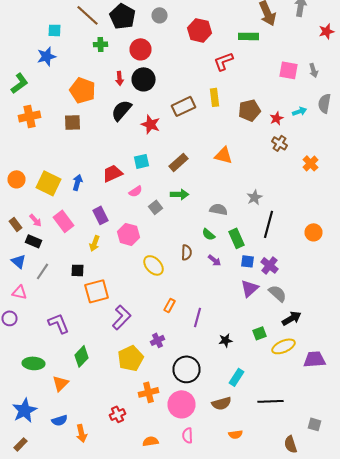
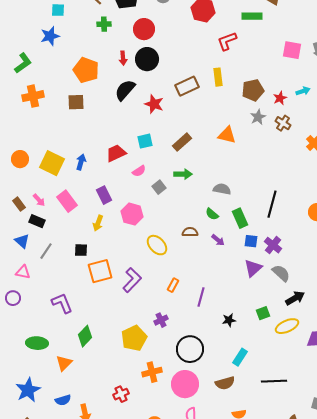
gray star: (254, 197) -> (258, 117), moved
brown semicircle: (186, 252) -> (190, 232), turned -91
purple L-shape: (122, 317) -> (132, 280), moved

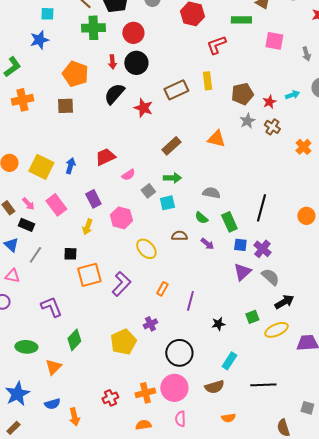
green cross: (104, 24) -> (93, 28), size x1.6
pink square: (292, 50) -> (274, 41), moved
cyan square: (145, 141) -> (167, 203), moved
orange cross: (152, 372) -> (145, 393), moved

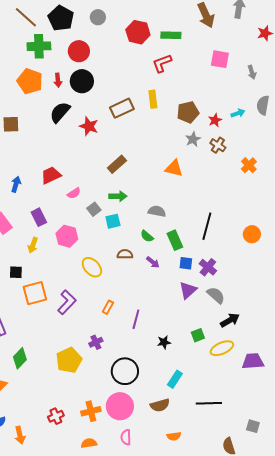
green rectangle: (241, 20) -> (171, 35), moved
orange pentagon: (75, 74) -> (30, 81), moved
orange triangle: (216, 139) -> (174, 168), moved

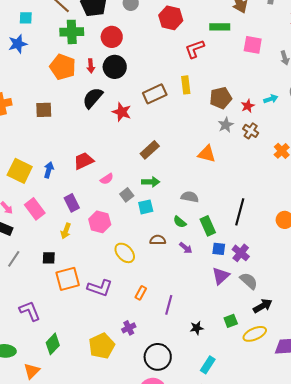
green rectangle: (171, 35) -> (220, 27), moved
purple L-shape: (67, 302) -> (100, 288), turned 65

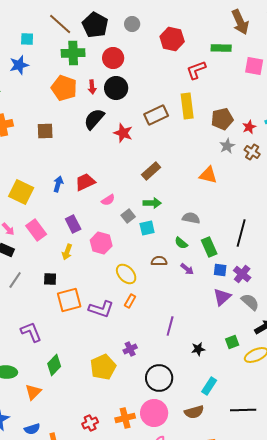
yellow rectangle: (186, 85) -> (187, 106), size x1.4
blue arrow: (49, 170) -> (58, 184), moved
orange rectangle: (141, 293) -> (130, 301), moved

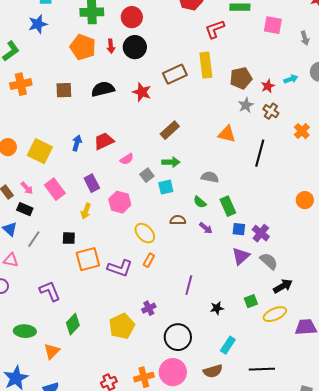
black semicircle: (94, 119) -> (103, 89), moved, turned 35
black line: (241, 233) -> (260, 153), moved

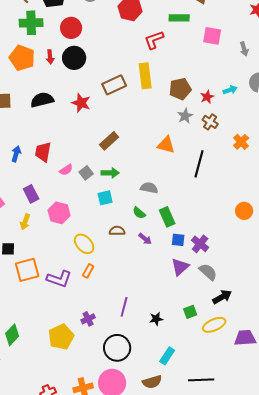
red trapezoid: (104, 141) -> (43, 152), turned -55
gray square: (147, 175) -> (86, 173), moved
purple line: (189, 285) -> (124, 307), moved

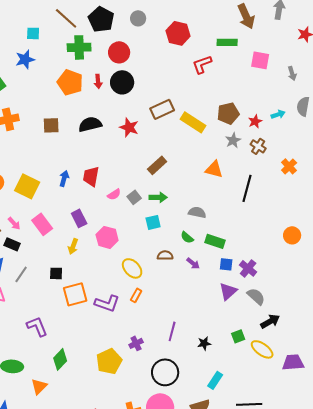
yellow rectangle: (145, 76) -> (193, 122), moved, turned -50
green rectangle: (167, 217) -> (215, 241), turned -48
yellow ellipse: (214, 325) -> (262, 349), turned 60

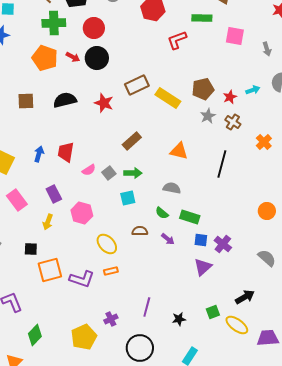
red arrow: (98, 81) -> (73, 57), turned -56
orange triangle: (214, 169) -> (179, 151), moved
orange rectangle: (136, 295) -> (111, 271), turned 48
gray semicircle: (256, 296) -> (267, 258), moved

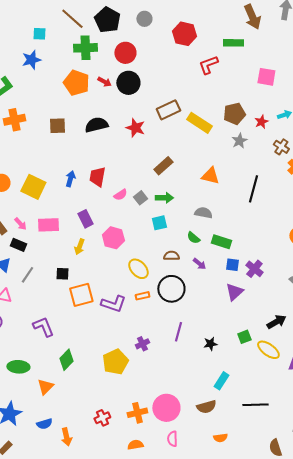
pink square: (235, 36) -> (266, 77), moved
brown cross: (233, 122) -> (281, 147), moved
pink rectangle: (17, 200) -> (48, 225), turned -55
black circle: (140, 348) -> (171, 289), moved

